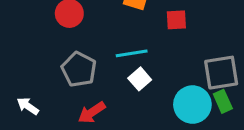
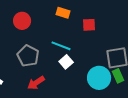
cyan line: (132, 53) -> (61, 46), turned 30

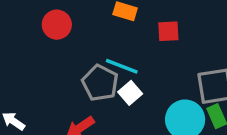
gray pentagon: (28, 56) -> (100, 83), moved

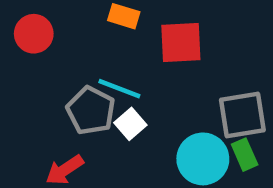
red square: (168, 31) -> (181, 43), size x1.5

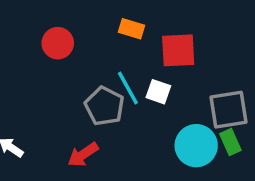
cyan line: (119, 89) -> (128, 88), turned 40
white square: (130, 124) -> (158, 92), moved, turned -30

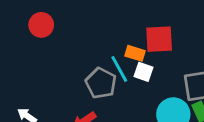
orange rectangle: (131, 29) -> (135, 53), moved
red circle: (58, 43) -> (41, 25), moved

